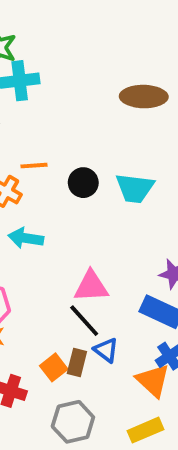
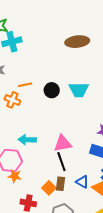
cyan arrow: (26, 238) -> (27, 140), moved
black line: (84, 321) -> (61, 162), turned 30
blue triangle: (106, 350) -> (82, 182), moved

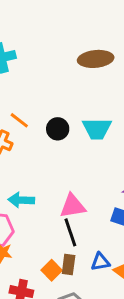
orange line: (25, 85) -> (19, 120), turned 48
blue triangle: (82, 182) -> (100, 262), turned -40

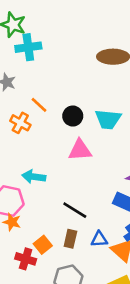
pink triangle: (73, 206) -> (80, 150), moved
black line: (70, 232) -> (75, 210), turned -45
orange square: (52, 270) -> (43, 245), moved

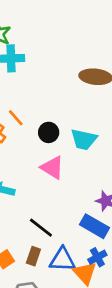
pink triangle: (80, 150) -> (52, 168), turned 30
blue triangle: (99, 239) -> (62, 260), size x1.5

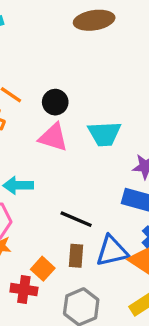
cyan trapezoid: (84, 139) -> (104, 134), moved
pink triangle: (52, 168) -> (53, 137), moved

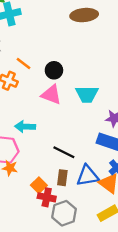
red cross: (24, 290) -> (47, 197), moved

